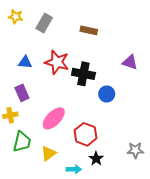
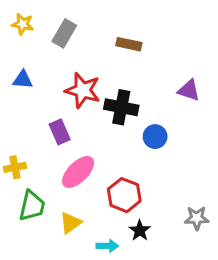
blue triangle: (25, 62) -> (23, 80), moved
purple rectangle: (22, 93) -> (60, 132), moved

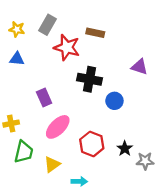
yellow star: (23, 24) -> (17, 29), moved
red star: (83, 90) -> (67, 47), moved
black star: (140, 230) -> (125, 149), moved

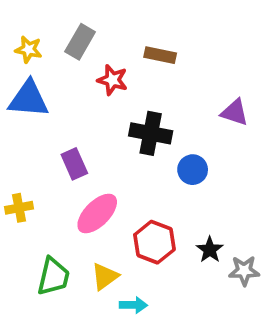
red star: (67, 47) -> (112, 80), size x0.7
blue triangle: (17, 59) -> (29, 99), size x1.6
green trapezoid: (24, 152) -> (53, 276), moved
yellow triangle: (52, 164) -> (105, 276), moved

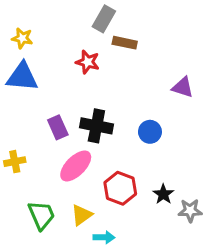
gray rectangle: (80, 42) -> (104, 19), moved
black cross: (151, 133) -> (96, 126), moved
green trapezoid: (53, 276) -> (41, 215), turned -36

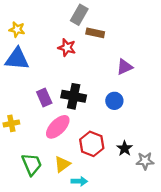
purple triangle: (183, 87) -> (125, 67), moved, turned -42

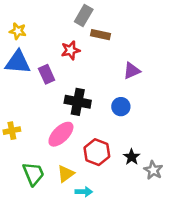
red star: (67, 48) -> (71, 50), turned -30
purple rectangle: (44, 97) -> (47, 74), moved
gray star: (145, 161) -> (153, 170), turned 30

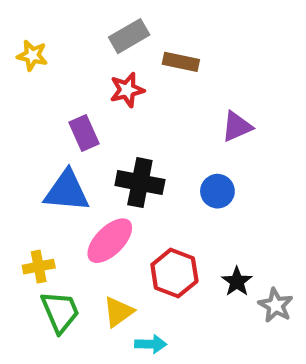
gray rectangle: (84, 16) -> (129, 36), moved, turned 30
blue triangle: (18, 62) -> (67, 191), moved
yellow cross: (12, 131) -> (39, 267), moved

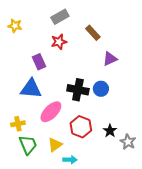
brown rectangle: (181, 62) -> (93, 33), moved, turned 35
black cross: (140, 183) -> (78, 90), moved

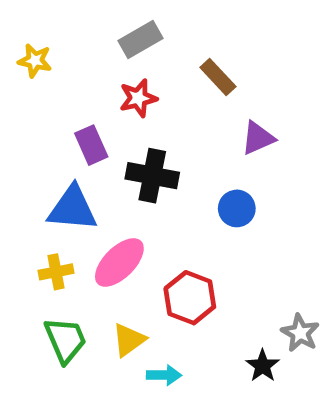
black cross: (78, 90) -> (152, 176), moved
yellow cross: (18, 124) -> (56, 272), moved
black star: (110, 131) -> (263, 366), moved

